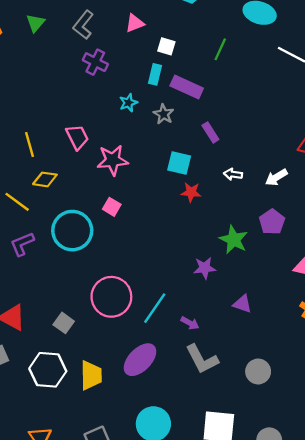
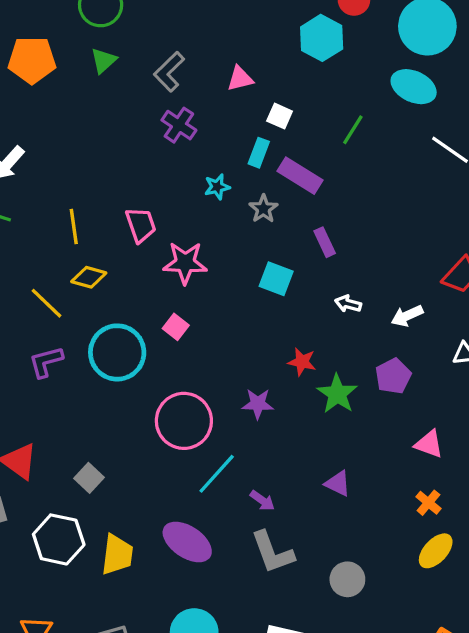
red star: (191, 192) -> (302, 362), moved
purple star: (205, 268) -> (258, 404), moved
pink circle: (111, 297) -> (184, 421), moved
purple ellipse: (140, 360) -> (187, 542), turned 72

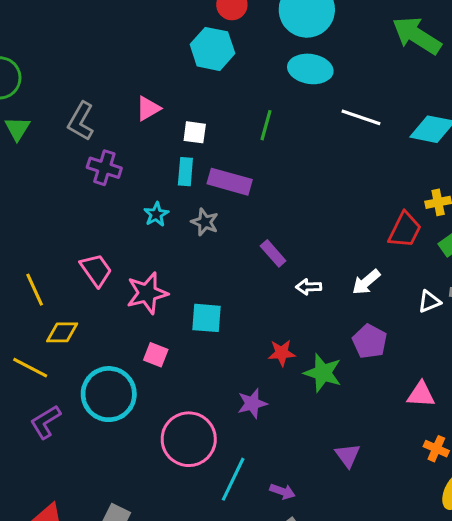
purple rectangle: (325, 242) -> (273, 253), moved
cyan square: (276, 279) -> (206, 318), moved
purple triangle: (338, 484) -> (348, 455), turned 44

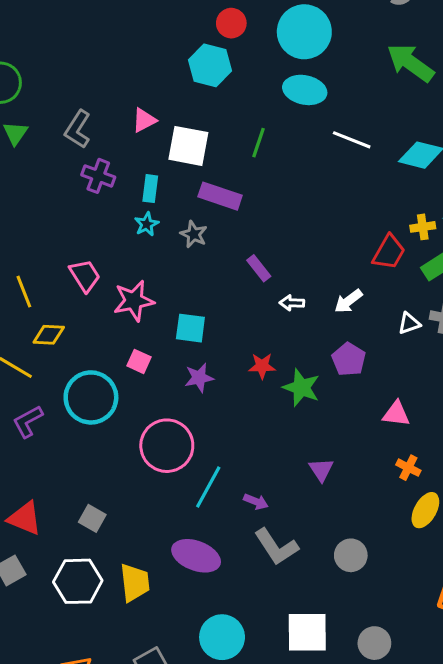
white square: (195, 132) -> (188, 146), size x1.8
cyan rectangle: (185, 172) -> (150, 189), moved
purple star: (252, 403) -> (199, 378), moved

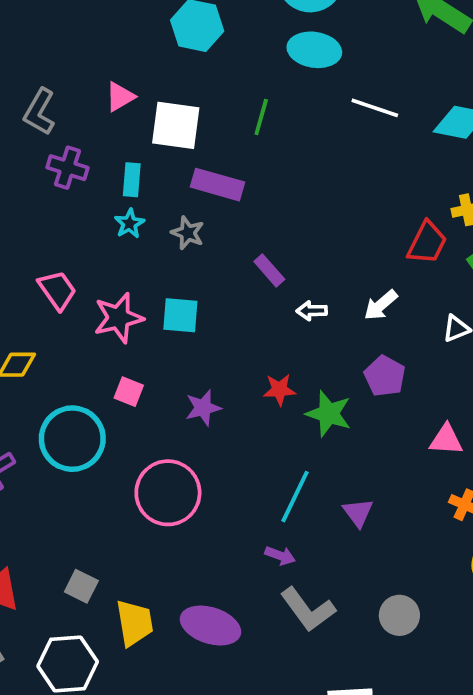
cyan square: (190, 328) -> (180, 315), moved
cyan line: (208, 487) -> (295, 497), moved
yellow trapezoid: (135, 583) -> (135, 623), moved

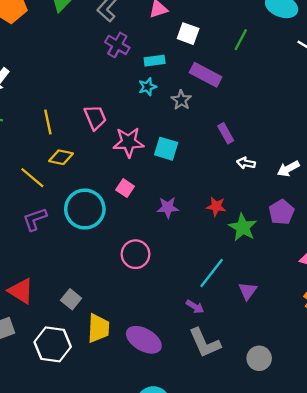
white square: (176, 125) -> (188, 34), size x0.7
cyan rectangle: (132, 180) -> (155, 61), turned 66
pink circle: (168, 493) -> (136, 254), size x0.7

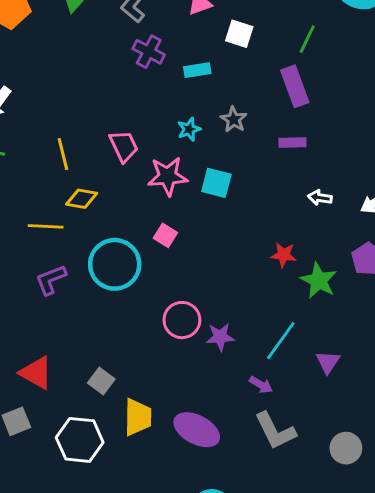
purple rectangle: (206, 75) -> (295, 86), moved, turned 44
cyan star: (147, 87) -> (189, 129), moved
purple rectangle: (226, 133) -> (292, 143), moved, turned -60
yellow line: (32, 178) -> (46, 226), turned -35
purple star: (168, 207) -> (220, 337), moved

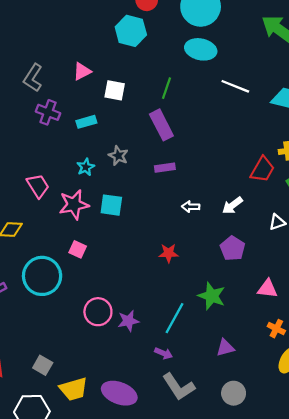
green star: (319, 280) -> (212, 296), moved
purple triangle: (328, 362) -> (225, 348), moved, turned 48
yellow trapezoid: (138, 417) -> (74, 389), turned 80

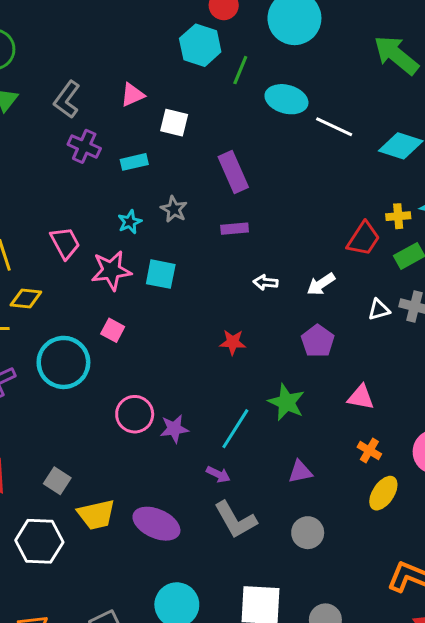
cyan ellipse: (201, 49) -> (286, 99), moved
green line: (166, 88) -> (240, 70), moved

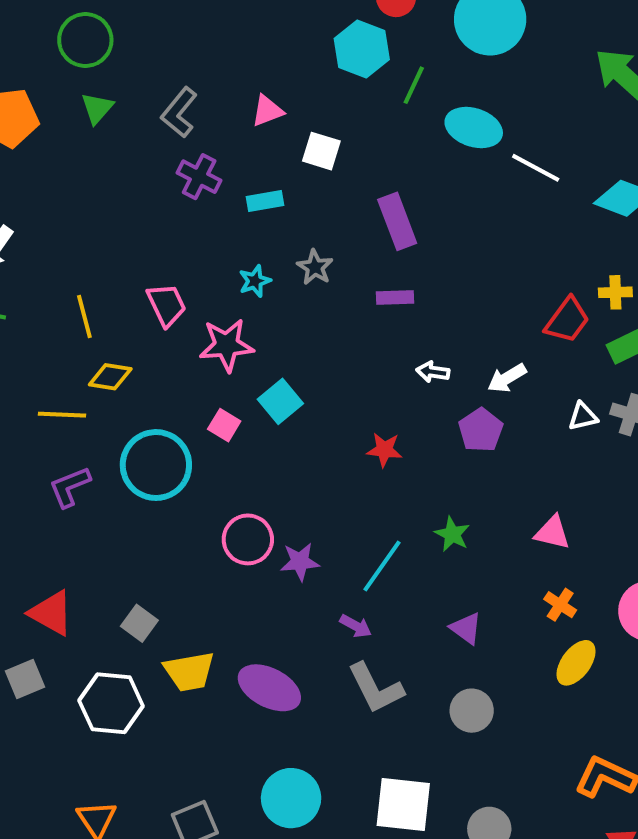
cyan square: (161, 274) -> (280, 401), moved, turned 36
purple pentagon: (318, 341) -> (481, 430), moved
green star: (286, 402) -> (452, 534), size x0.7
purple triangle: (300, 472) -> (466, 628), turned 45

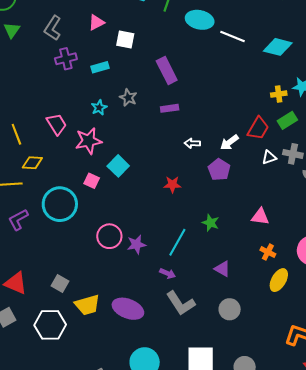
purple cross: (199, 177) -> (66, 59), turned -35
red trapezoid: (567, 320) -> (258, 128), moved

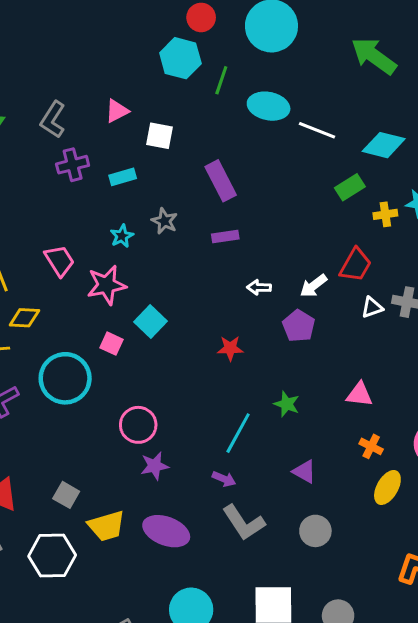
green rectangle: (287, 120) -> (350, 187), moved
purple star: (136, 244) -> (155, 466), moved

